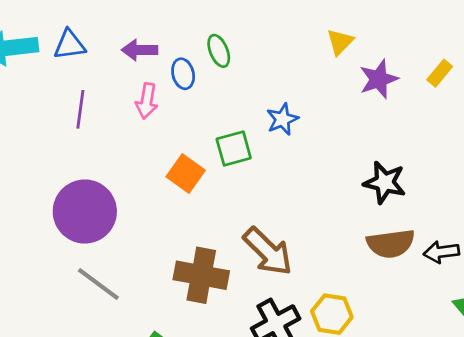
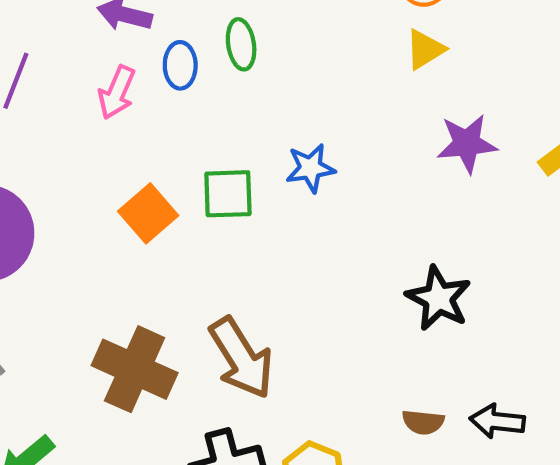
yellow triangle: (340, 42) -> (425, 49), moved
brown semicircle: (391, 244) -> (423, 422), moved, size x0.6

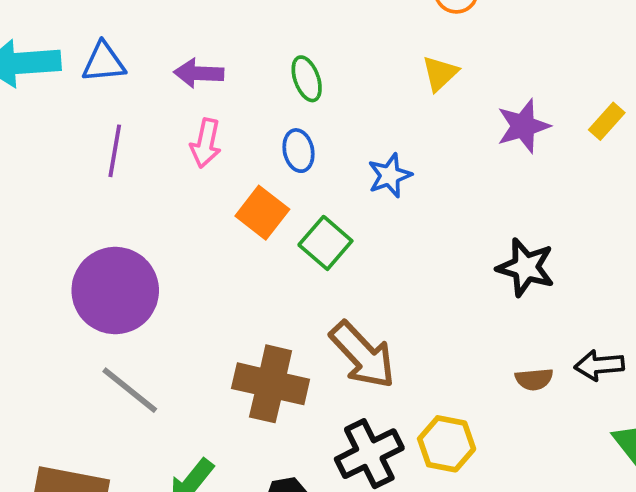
yellow triangle: (425, 49) -> (440, 73), moved
blue ellipse: (180, 65) -> (299, 151), moved
green square: (228, 194) -> (325, 243), moved, turned -36
orange square: (148, 213) -> (262, 213), moved

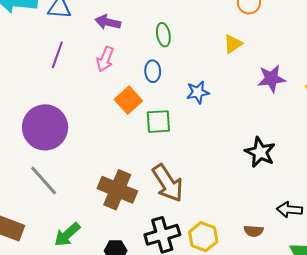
green square: (325, 243) -> (158, 122), turned 36
brown semicircle: (534, 379) -> (254, 231), moved

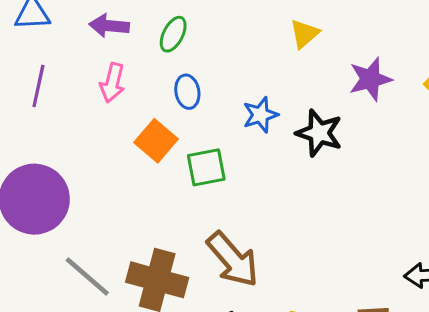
green ellipse: (163, 35) -> (173, 34), moved, turned 45
black star: (260, 152) -> (319, 133), moved
gray line: (44, 180) -> (87, 277), moved

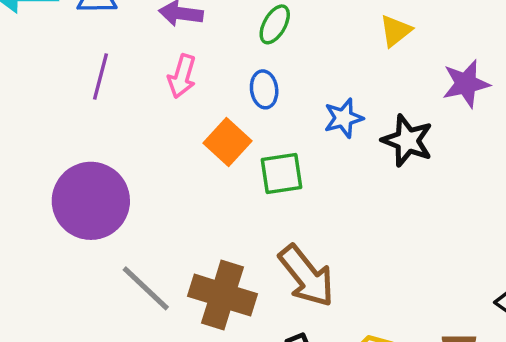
green ellipse: (173, 34) -> (275, 24), moved

